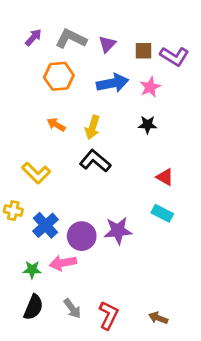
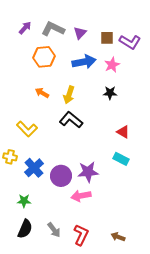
pink arrow: (63, 263) -> (81, 196), moved

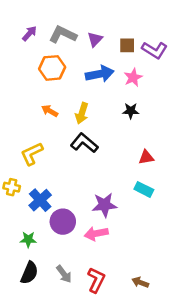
yellow L-shape: (27, 129) -> (32, 154), turned 110
red triangle: (123, 132) -> (146, 157), turned -40
purple circle: (61, 176) -> (63, 222), moved

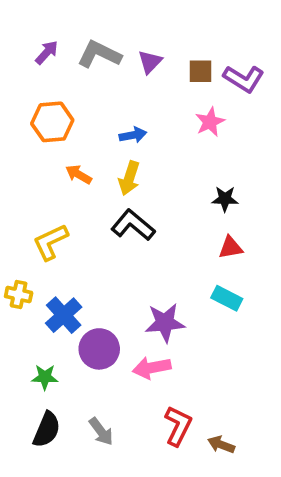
orange hexagon: (52, 68) -> (52, 122), moved
blue arrow: (100, 74) -> (133, 135), moved, size x0.6
black star: (131, 111) -> (225, 199), moved
red L-shape: (96, 280) -> (178, 426), moved

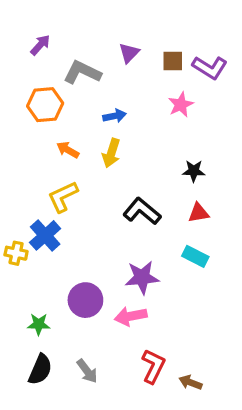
gray L-shape: (99, 54) -> (82, 72), moved
black L-shape: (133, 225) -> (142, 211), moved
yellow L-shape: (50, 242) -> (63, 197), moved
blue cross: (64, 315) -> (45, 235), moved

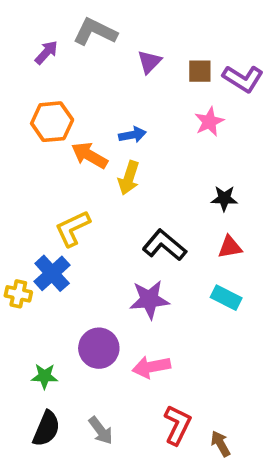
gray L-shape: (82, 72) -> (95, 32), moved
orange arrow: (68, 150) -> (89, 155), moved, size x1.4
purple star: (142, 277) -> (149, 299), moved
brown arrow: (190, 382) -> (220, 444), turned 40

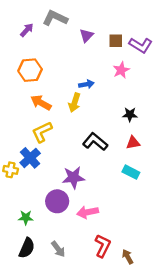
blue arrow: (133, 135) -> (86, 84), moved
orange arrow: (89, 155) -> (41, 103), moved
purple star: (149, 299) -> (73, 177), moved

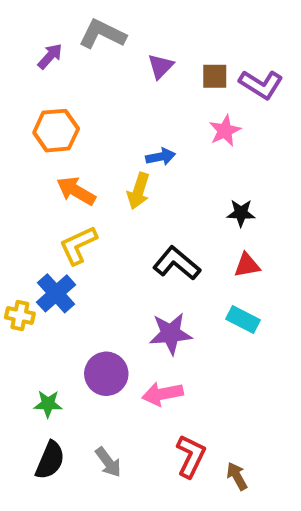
purple star: (73, 177) -> (171, 334), moved

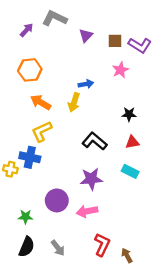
blue cross: (56, 293) -> (30, 157), turned -36

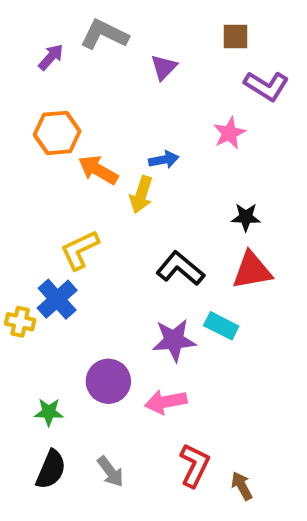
brown square: (115, 41) -> (236, 37), moved
orange arrow: (41, 102) -> (98, 170), moved
red triangle: (132, 142) -> (252, 270), size x1.5
blue cross: (30, 157) -> (57, 299), turned 36
cyan rectangle: (130, 171) -> (221, 326), moved

